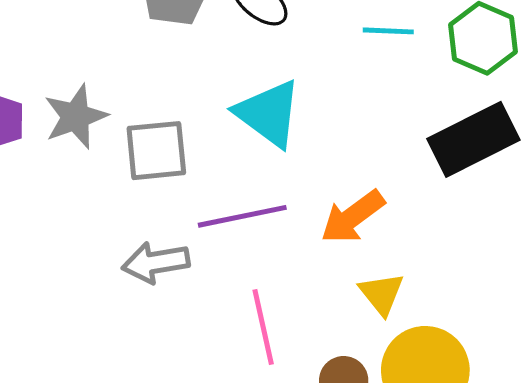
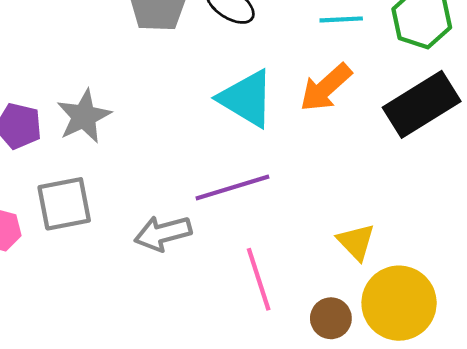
gray square: (156, 151) -> (64, 204), moved
orange arrow: (353, 217) -> (326, 88), moved

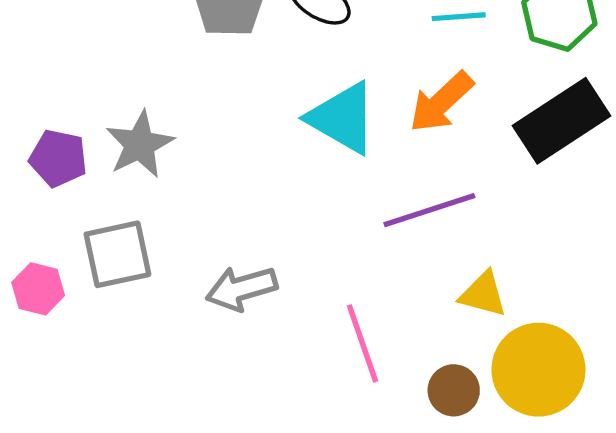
purple line: (232, 187) -> (429, 210), moved
yellow triangle: (356, 242) -> (483, 294), turned -30

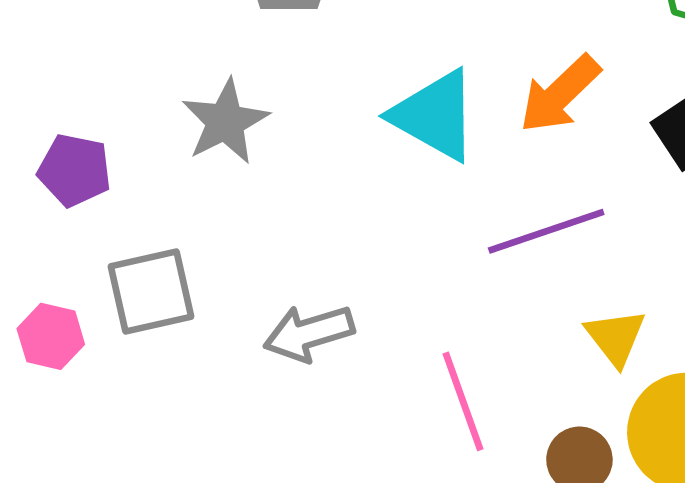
gray star: (140, 144) -> (225, 122), moved
yellow triangle: (483, 294) -> (616, 337), turned 38

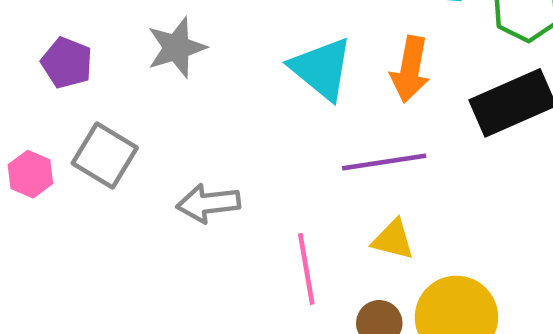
orange arrow: (560, 94) -> (410, 69), turned -46
gray square: (151, 292) -> (105, 155), turned 34
yellow triangle: (616, 337) -> (393, 240), moved, turned -48

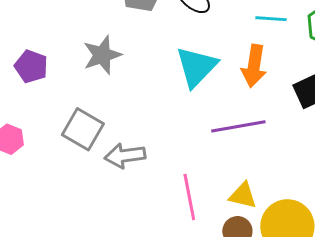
cyan triangle: (321, 69) -> (196, 67), turned 36
gray square: (105, 155) -> (83, 129), moved
yellow triangle: (393, 240) -> (243, 196), moved

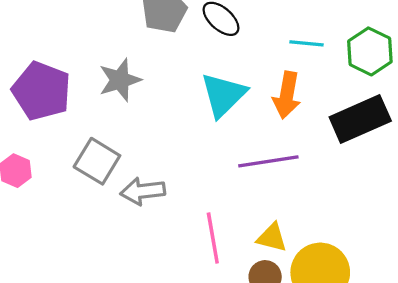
purple pentagon: (31, 66) -> (41, 91), size x1.6

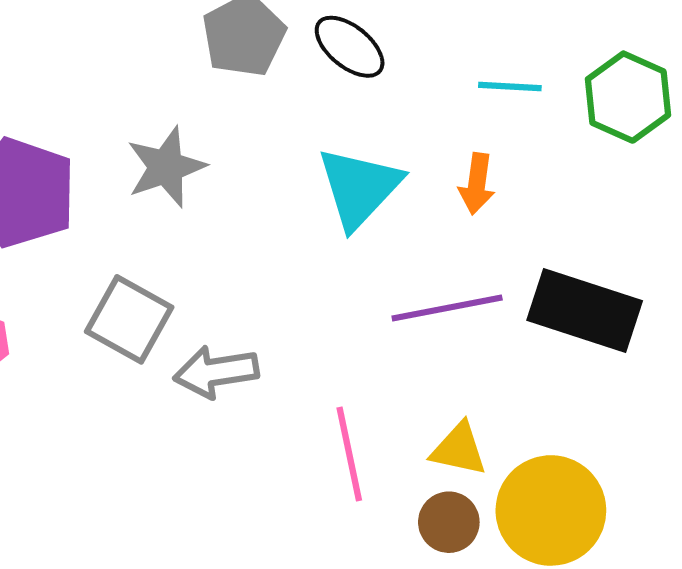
orange arrow: (287, 95) -> (477, 184), size x0.7
black rectangle: (360, 119) -> (585, 310), moved, turned 44

